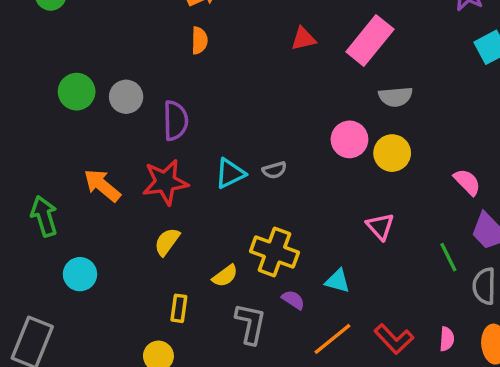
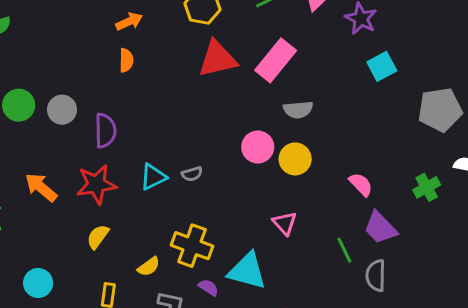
red triangle: (303, 39) -> (217, 59), size x1.8
cyan circle: (80, 274) -> (38, 283), moved
cyan triangle: (338, 281) -> (247, 271), size x1.8

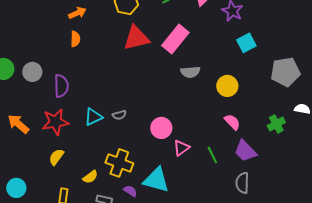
pink circle: (258, 147) -> (161, 128), moved
yellow circle: (295, 159) -> (227, 86), moved
pink triangle: (285, 223) -> (181, 148), turned 36
green line: (344, 250) -> (212, 155), moved

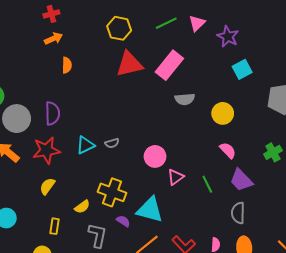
orange arrow: (77, 13) -> (53, 39), moved
gray circle: (32, 72) -> (17, 119), moved, size x1.4

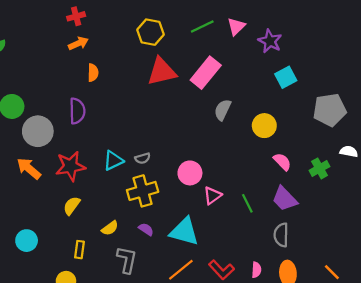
gray semicircle: (185, 99) -> (223, 110), turned 120
purple semicircle: (52, 113) -> (77, 111), moved
pink semicircle: (228, 150) -> (282, 162), moved
yellow cross: (112, 192) -> (143, 191), moved, turned -36
purple semicircle: (123, 221) -> (146, 229), moved

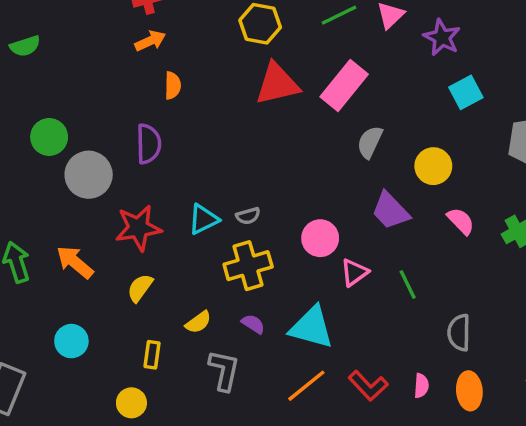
orange arrow: (29, 168) -> (75, 262), moved
purple trapezoid: (285, 199) -> (390, 211), moved

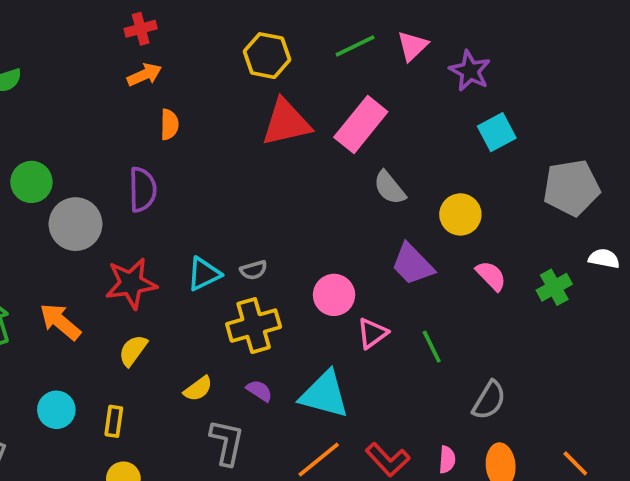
gray semicircle: (370, 142) -> (390, 188), turned -64
gray semicircle: (459, 333) -> (489, 400), turned -150
yellow rectangle: (152, 355) -> (114, 421), moved

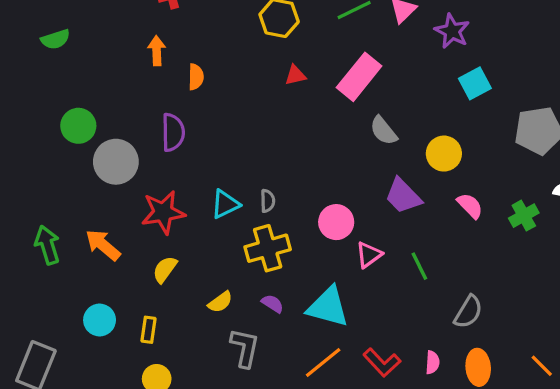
orange arrow: (144, 75) -> (157, 51), moved, turned -68
red triangle: (286, 123) -> (295, 75), size x0.5
gray semicircle: (254, 270) -> (268, 201), turned -75

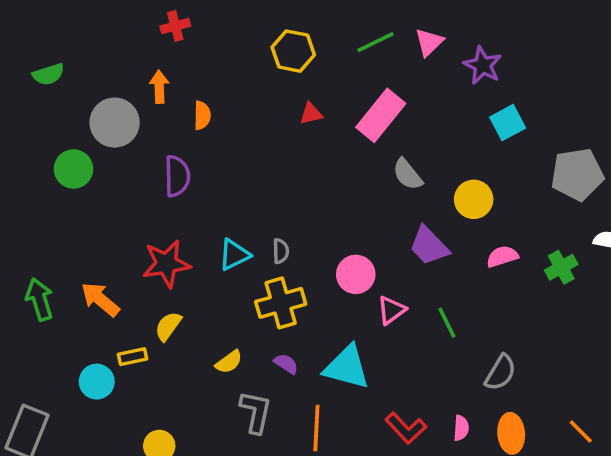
gray circle: (116, 162) -> (115, 123), moved
pink semicircle: (470, 206) -> (502, 257), turned -64
yellow rectangle: (149, 330) -> (132, 357), moved, turned 70
orange line: (323, 362) -> (316, 428), moved, turned -48

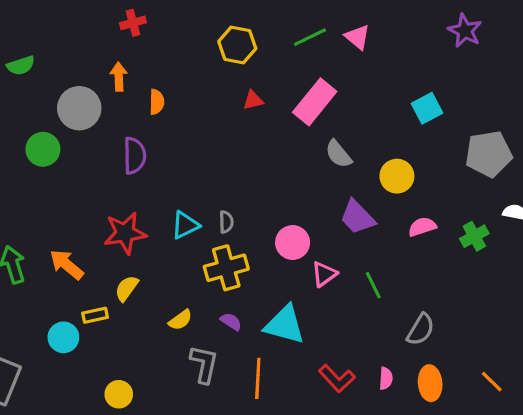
pink triangle: (429, 42) -> (357, 37), turned -36
purple star: (483, 65) -> (465, 31), moved

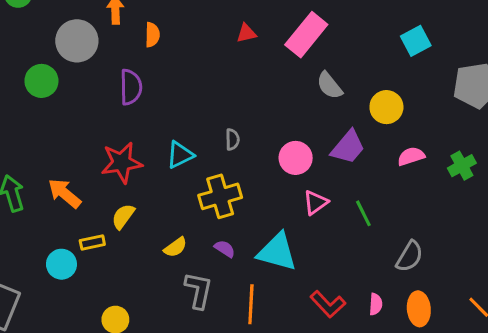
purple trapezoid: (357, 217) -> (348, 147), turned -96
gray semicircle: (226, 222) -> (232, 139), moved
pink circle: (293, 243) -> (296, 158), moved

